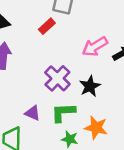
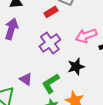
purple cross: (57, 78) -> (50, 43), moved
green L-shape: (63, 112) -> (51, 83), turned -40

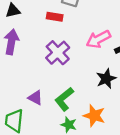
red rectangle: (51, 12) -> (55, 17), turned 48
black star: (76, 67) -> (106, 79), moved

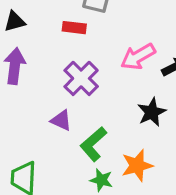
purple triangle: (35, 98) -> (61, 120), moved
orange star: (94, 116) -> (137, 166), turned -30

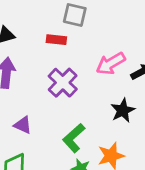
purple triangle: (61, 120) -> (23, 125), moved

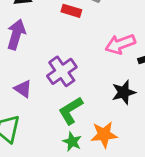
purple cross: (63, 83) -> (62, 71), moved

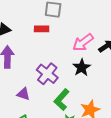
black star: (124, 92) -> (82, 68), moved

